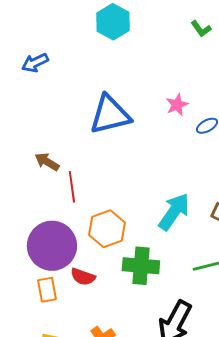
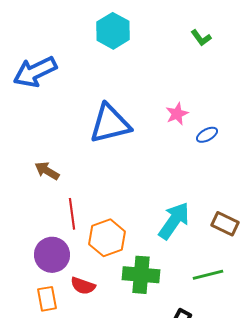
blue arrow: (35, 63) -> (35, 72), size x1.6
red line: (72, 187) -> (72, 214), moved
purple circle: (52, 246) -> (52, 255), size x0.7

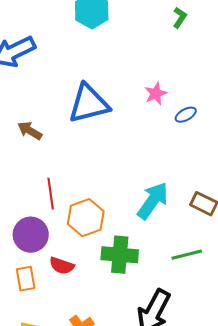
green L-shape: (201, 38) -> (180, 18), turned -110
brown arrow: (47, 171) -> (30, 131), moved

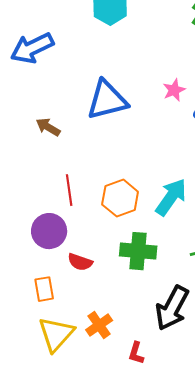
orange hexagon: (86, 218) -> (120, 198), moved
orange rectangle: (26, 279) -> (44, 289), moved

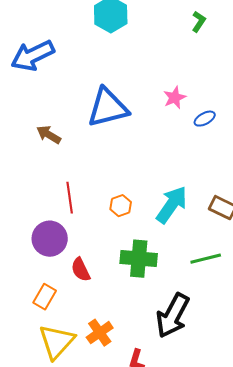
orange hexagon: (120, 198) -> (121, 206), size x0.6
red semicircle: (80, 262) -> (81, 270), turned 45
orange rectangle: (44, 289) -> (45, 297), turned 40

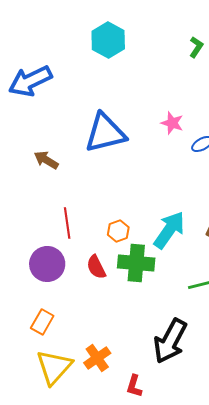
pink star: (175, 98) -> (172, 123), turned -30
green cross: (139, 259) -> (136, 263), moved
red semicircle: (81, 270) -> (96, 267), moved

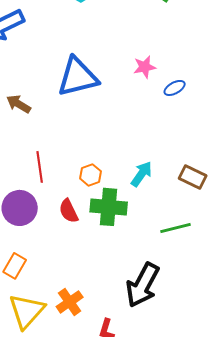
pink star: (172, 123) -> (145, 67), turned -30
cyan arrow: (169, 230) -> (142, 174), size x0.7

